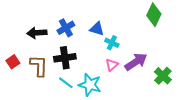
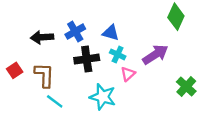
cyan cross: (112, 43) -> (118, 54), moved
black cross: (65, 58) -> (87, 59), moved
purple arrow: (136, 62) -> (155, 54), moved
cyan line: (66, 83) -> (55, 101), moved

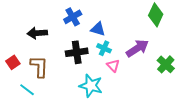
blue cross: (75, 32) -> (73, 17), moved
pink triangle: (128, 74) -> (113, 65), turned -32
green cross: (186, 87) -> (166, 64), moved
cyan line: (55, 101) -> (27, 90), moved

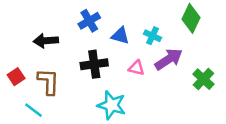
cyan cross: (104, 48) -> (153, 36), moved
pink triangle: (113, 65) -> (136, 68), moved, turned -32

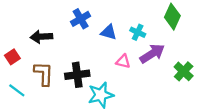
black cross: (94, 64) -> (77, 75), moved
red square: (16, 77) -> (12, 57), moved
cyan star: (112, 105) -> (101, 95), turned -30
cyan line: (33, 110) -> (17, 90), moved

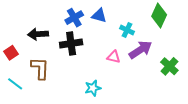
blue triangle: (109, 32) -> (99, 16), moved
black cross: (77, 75) -> (71, 43), moved
cyan star: (101, 95) -> (93, 88), size x0.7

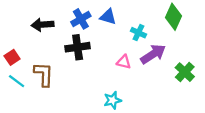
black arrow: (38, 34) -> (43, 25), moved
cyan line: (15, 84) -> (17, 81), moved
cyan star: (93, 88) -> (113, 100), moved

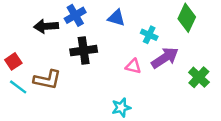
blue cross: (81, 19) -> (75, 15), moved
brown L-shape: (44, 74) -> (47, 80), turned 100

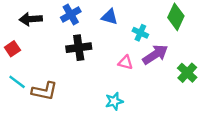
black arrow: (46, 26) -> (31, 19), moved
red square: (13, 61) -> (12, 49), moved
brown L-shape: (47, 80) -> (44, 91), moved

